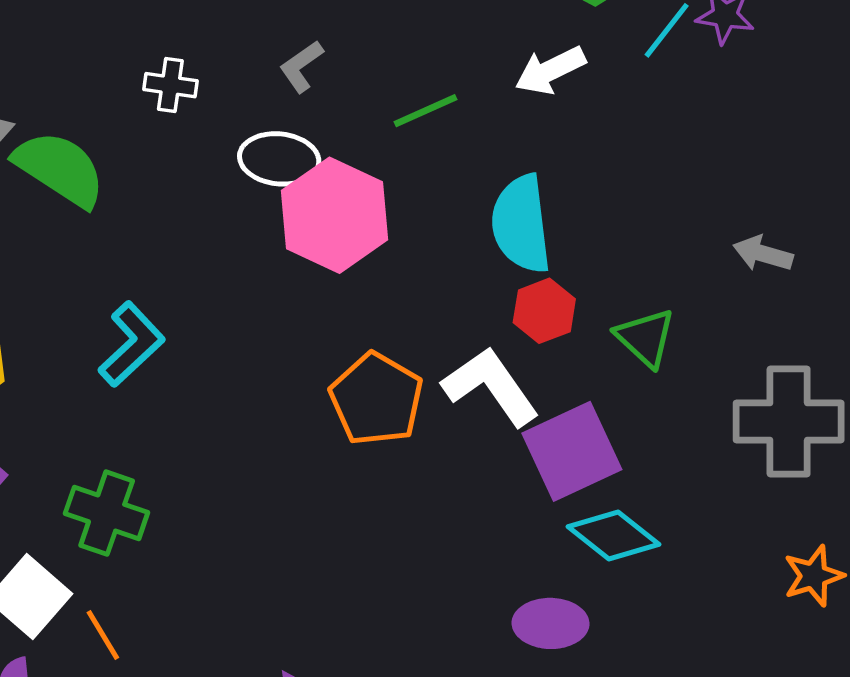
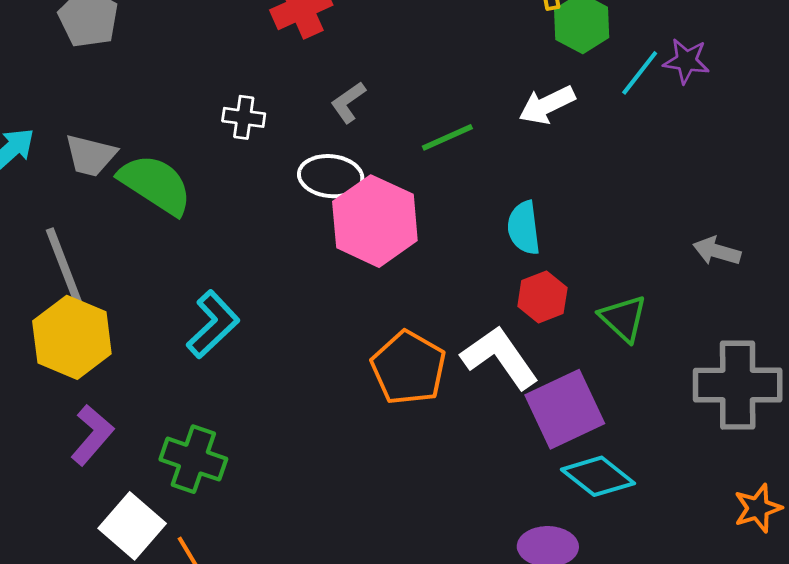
cyan semicircle: (521, 224) -> (524, 228), size x0.7

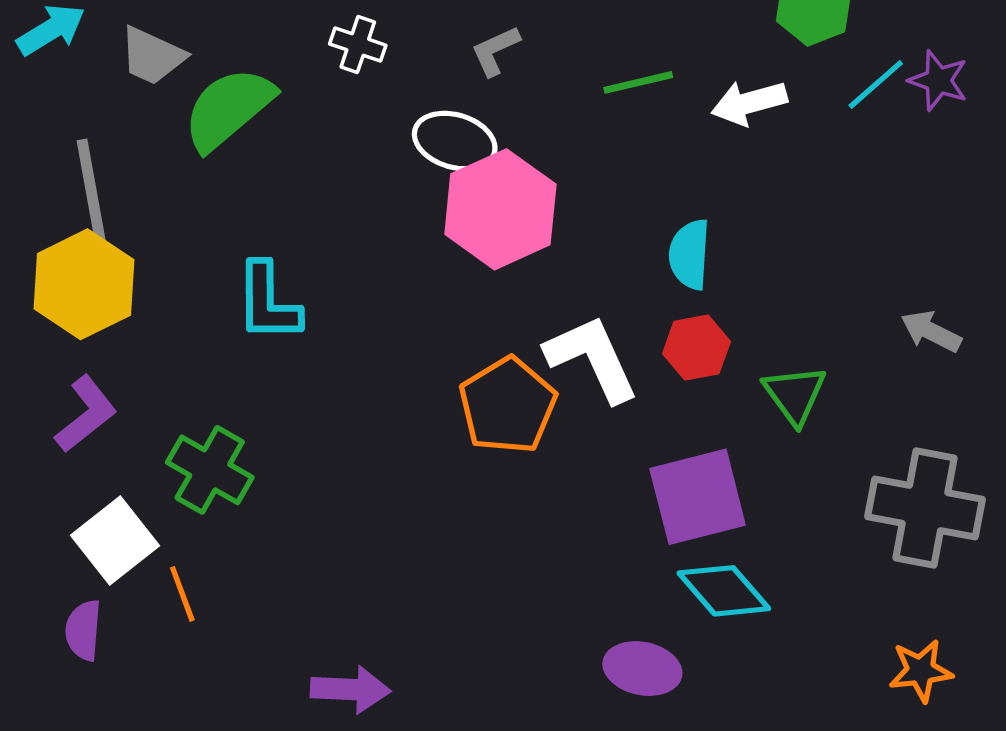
green line: (447, 137) -> (638, 82), moved
green semicircle: (156, 184) -> (228, 109), turned -84
cyan L-shape: (213, 324) -> (268, 302), turned 122
white L-shape: (500, 357) -> (592, 358), moved

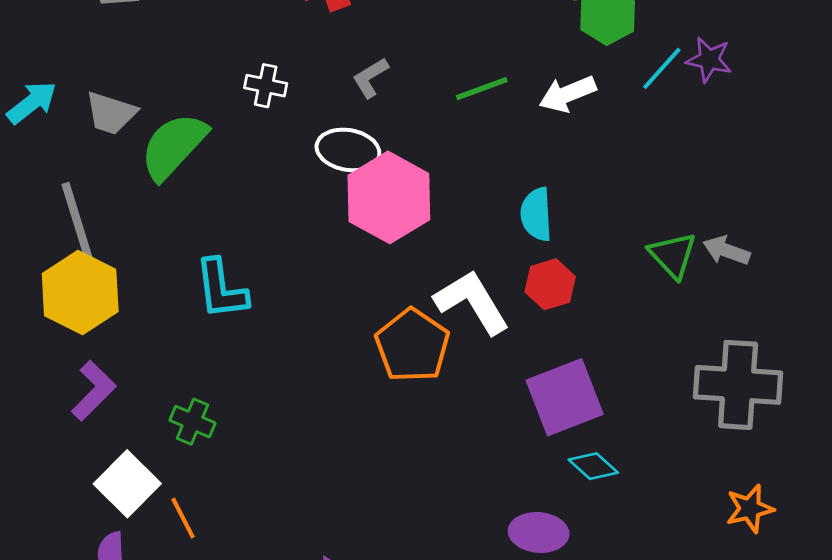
green triangle: (795, 395) -> (673, 255), moved
green cross: (210, 470) -> (192, 422), size x0.7
cyan diamond: (724, 591) -> (593, 466), size x0.7

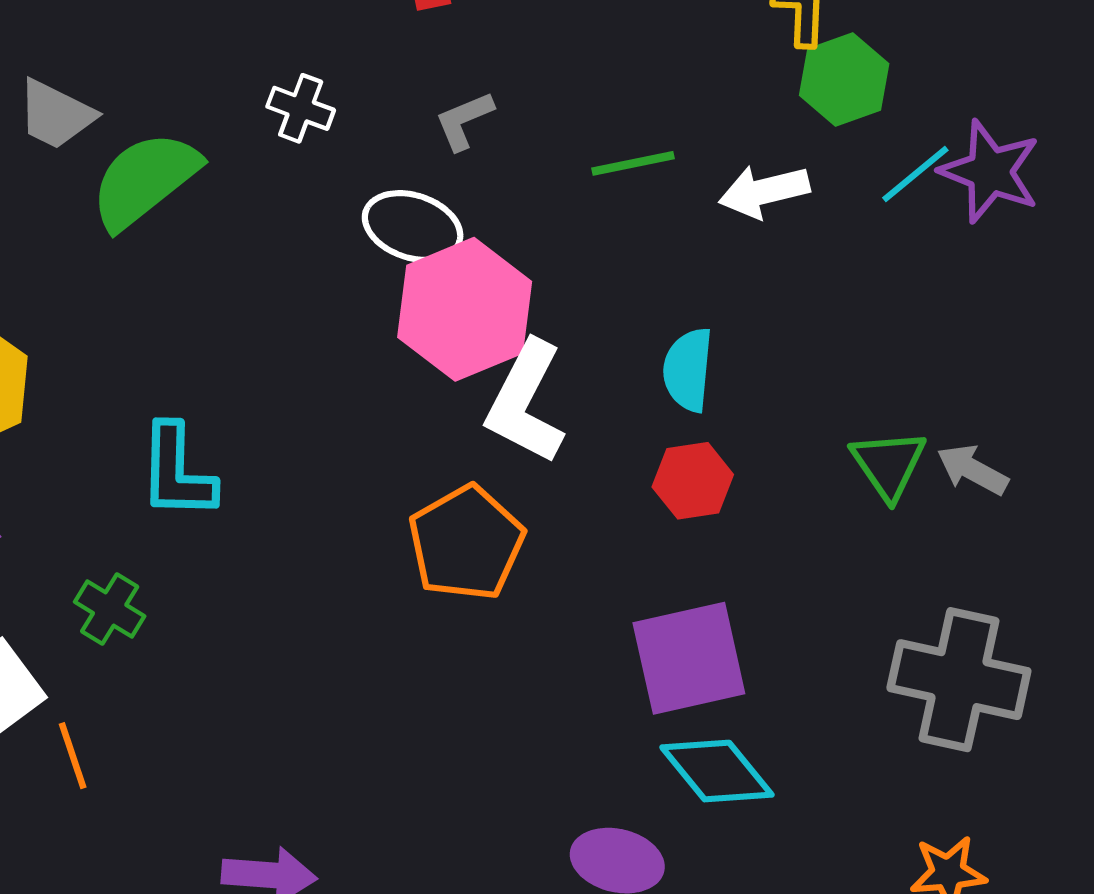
purple star: (709, 60) -> (990, 172), size x1.4
cyan L-shape: (221, 289) -> (177, 472), moved
white L-shape: (472, 302) -> (526, 402), moved, turned -130
cyan diamond: (593, 466) -> (717, 771), size x1.5

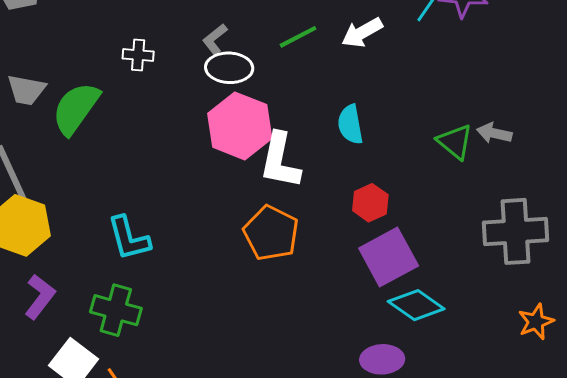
white ellipse: (413, 227) -> (229, 68), moved
red hexagon: (693, 481) -> (370, 203), moved
green cross: (110, 609) -> (116, 310), size x1.5

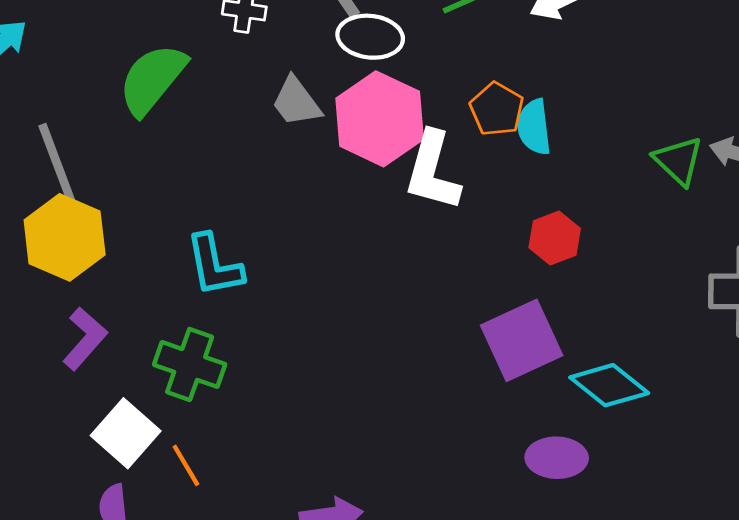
gray trapezoid: (26, 90) -> (296, 102), moved, turned 39
orange pentagon: (271, 233) -> (497, 109), moved, size x0.7
purple square: (389, 257) -> (522, 340), moved

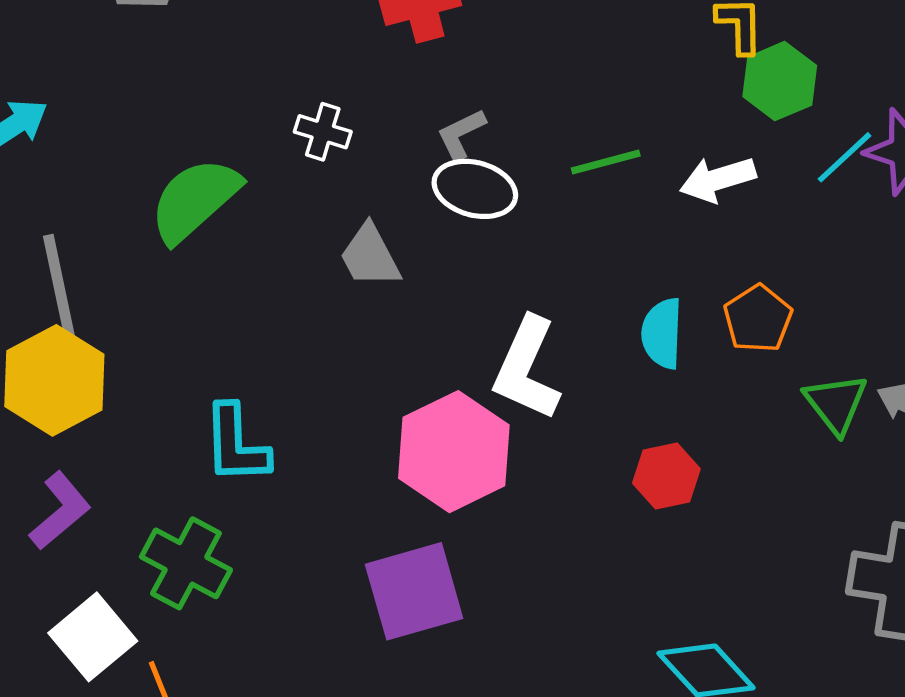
orange pentagon: (497, 109) -> (758, 319), moved
pink hexagon: (380, 119) -> (454, 452), moved
purple square: (522, 340) -> (414, 591), moved

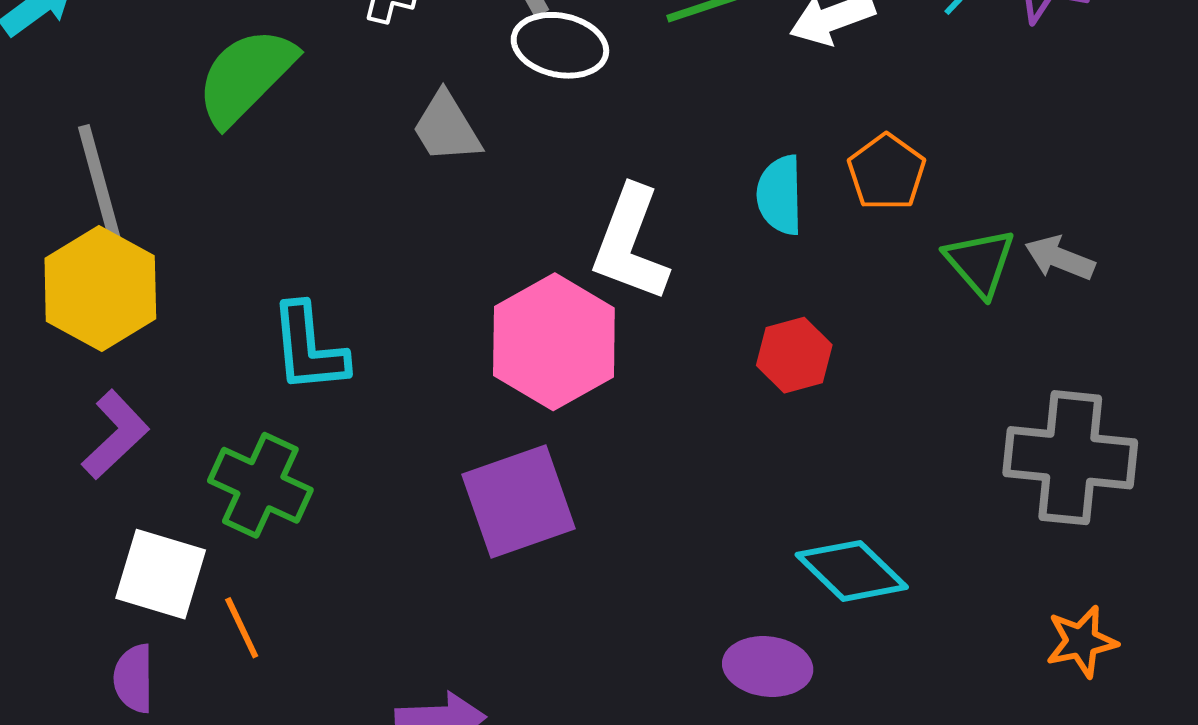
white square: (93, 637) -> (161, 574), turned -30

